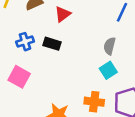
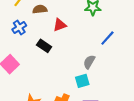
blue cross: (25, 42) -> (19, 27), moved, turned -32

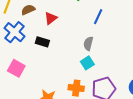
blue cross: (19, 27) -> (15, 32), size x1.5

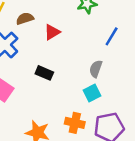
black rectangle: (42, 42) -> (44, 73), moved

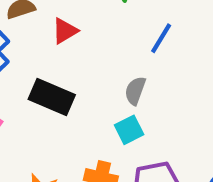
black rectangle: (44, 73) -> (52, 97), size x1.5

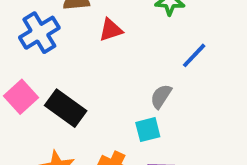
black rectangle: (52, 97) -> (66, 108), moved

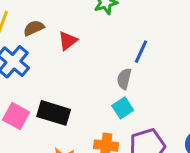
blue line: (194, 55) -> (141, 52), moved

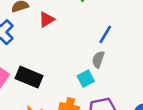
gray semicircle: (124, 79) -> (98, 59), moved

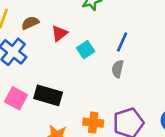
cyan square: (86, 79) -> (86, 50), moved

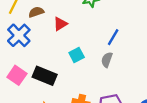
cyan square: (86, 50) -> (77, 55), moved

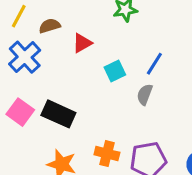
cyan square: (77, 55) -> (115, 71), moved

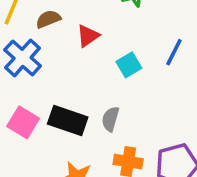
gray semicircle: (145, 94) -> (110, 119), moved

